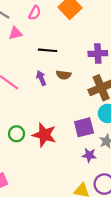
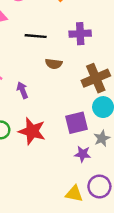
purple cross: (98, 54) -> (80, 34), moved
purple arrow: (41, 78) -> (22, 90), moved

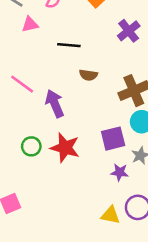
purple cross: (80, 34) -> (129, 31), moved, turned -35
purple arrow: (22, 90) -> (55, 104), size x1.5

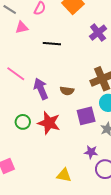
brown semicircle: (88, 75) -> (67, 91), moved
purple star: (120, 172) -> (91, 152), moved
yellow triangle: (110, 215) -> (64, 175), moved

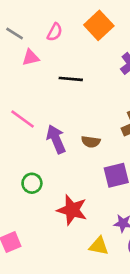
red star: (49, 123) -> (72, 210), moved
yellow triangle: (64, 175) -> (99, 246), moved

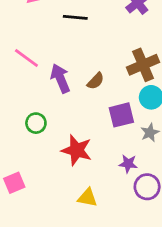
brown semicircle: (91, 142) -> (96, 81), turned -54
yellow triangle: (99, 246) -> (87, 198), moved

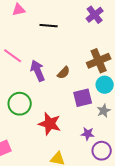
green circle: (36, 123) -> (20, 104), size x1.5

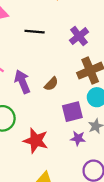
purple cross: (95, 15) -> (79, 36), moved
purple star: (88, 134) -> (78, 138), moved

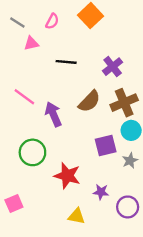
brown semicircle: (51, 84) -> (89, 101), moved, size x1.5
purple star: (78, 138) -> (101, 192), moved

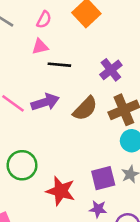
pink triangle: (31, 43) -> (40, 47), moved
purple arrow: (53, 114) -> (45, 102), moved, turned 95
purple square: (106, 145) -> (103, 178), moved

